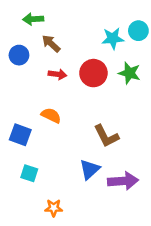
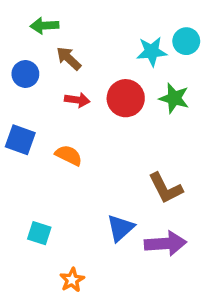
blue square: (20, 135) -> (20, 140), moved
brown L-shape: (106, 136) -> (165, 188), moved
orange star: (54, 208) -> (72, 280), turned -30

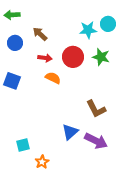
green arrow: (44, 26) -> (12, 15), moved
orange semicircle: (69, 155) -> (53, 78), moved
cyan square: (39, 233) -> (23, 145), moved, turned -32
purple arrow: (165, 243) -> (96, 141), turned 30

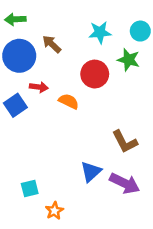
cyan star: (88, 30) -> (100, 32), moved
blue circle: (15, 43) -> (19, 56), size x1.6
green star: (101, 57) -> (129, 60), moved
red arrow: (45, 58) -> (39, 87), moved
blue square: (12, 81) -> (15, 105), turned 36

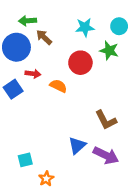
green arrow: (15, 19) -> (27, 21), moved

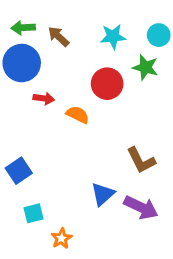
green arrow: (27, 21) -> (23, 28), moved
brown arrow: (44, 37) -> (59, 37), moved
blue square: (13, 89) -> (19, 171), moved

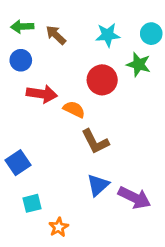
blue circle: (22, 63) -> (21, 60), size x0.6
red arrow: (44, 98) -> (42, 94), size x1.5
brown L-shape: (141, 160) -> (95, 142), moved

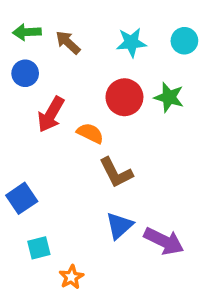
green star: (139, 64) -> (169, 97), moved
red arrow: (42, 94) -> (51, 114), turned 112

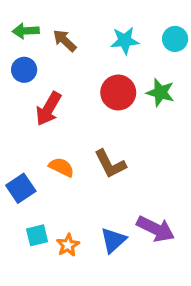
orange semicircle: (90, 133) -> (61, 167), moved
blue triangle: (119, 226) -> (113, 240), moved
orange star: (71, 277) -> (68, 245), moved

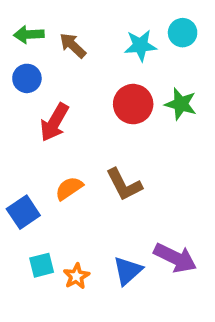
cyan circle: (175, 39) -> (183, 33), moved
orange semicircle: (61, 167) -> (69, 188), turned -60

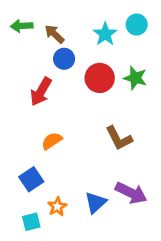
cyan star: (140, 45) -> (105, 34), turned -30
blue circle: (27, 78) -> (64, 59), moved
brown L-shape: (124, 185) -> (119, 138), moved
blue square: (23, 212) -> (31, 179), moved
cyan square: (42, 265) -> (31, 222), moved

